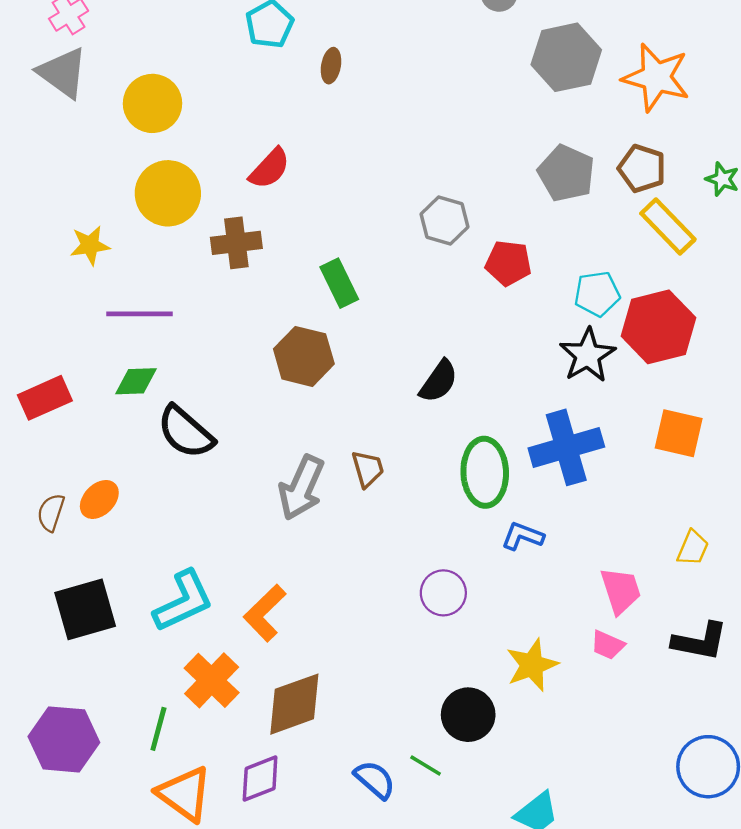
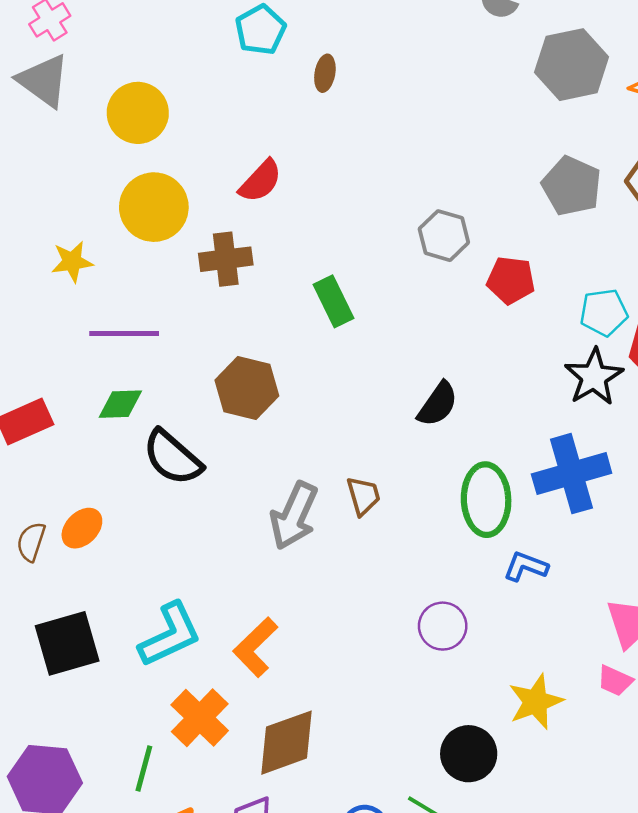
brown hexagon: (304, 356) -> (247, 388), moved

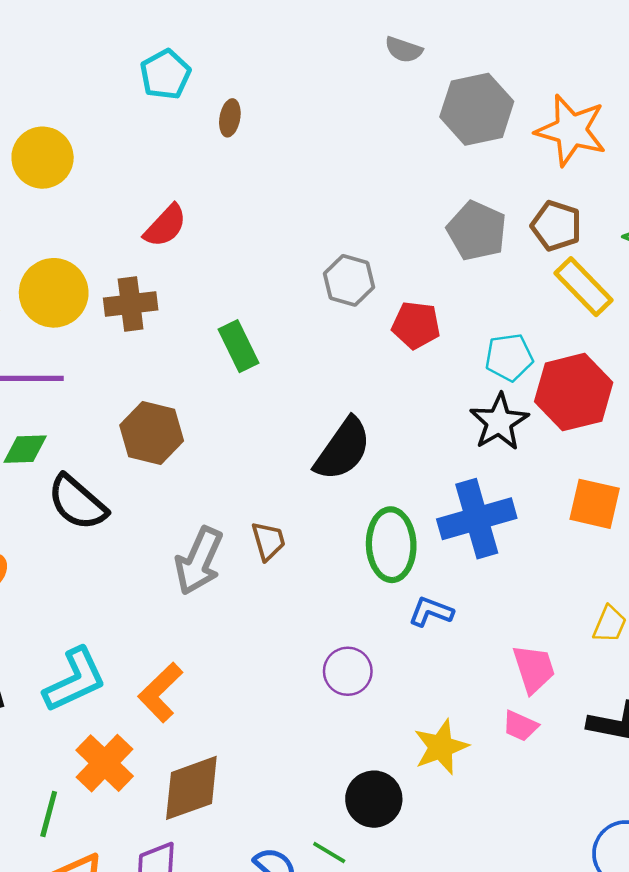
yellow circle: (154, 207) -> (54, 293), moved
black semicircle: (438, 404) -> (343, 449), size x1.4

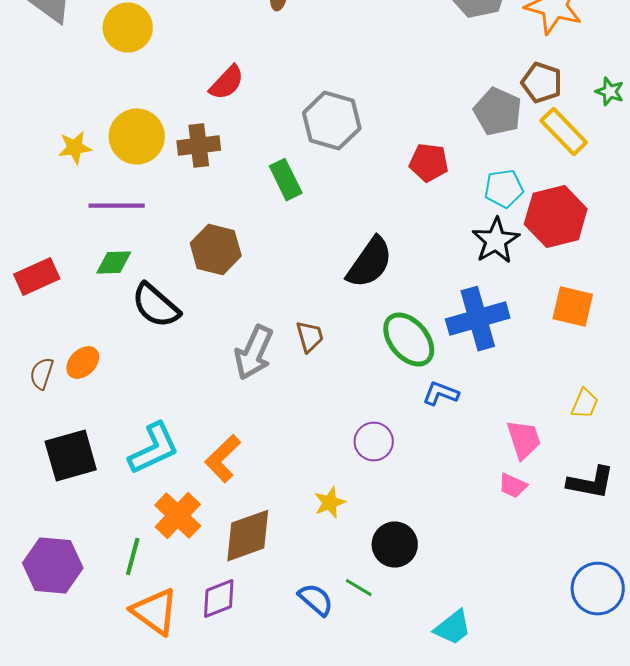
gray pentagon: (477, 231) -> (498, 112), moved
gray hexagon: (349, 280) -> (332, 121), moved, size x1.4
green ellipse: (391, 545) -> (409, 340), turned -38
yellow star: (441, 747) -> (330, 503), moved, size x0.7

